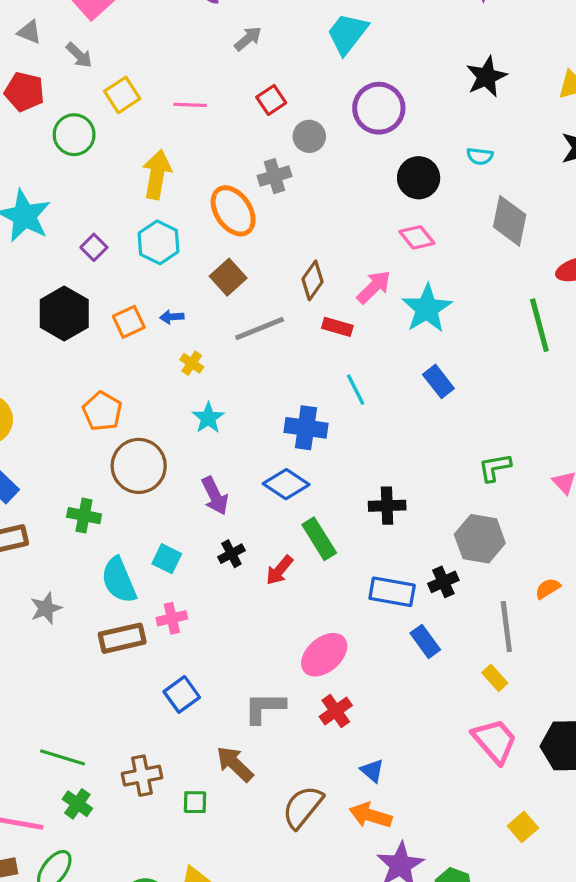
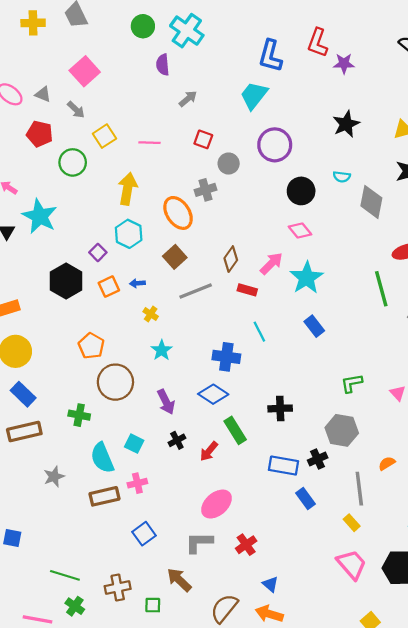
red square: (271, 100) -> (203, 139), turned -36
gray diamond: (510, 221) -> (371, 202), moved
purple square: (94, 247) -> (98, 252), moved
pink ellipse: (324, 655) -> (216, 504), moved

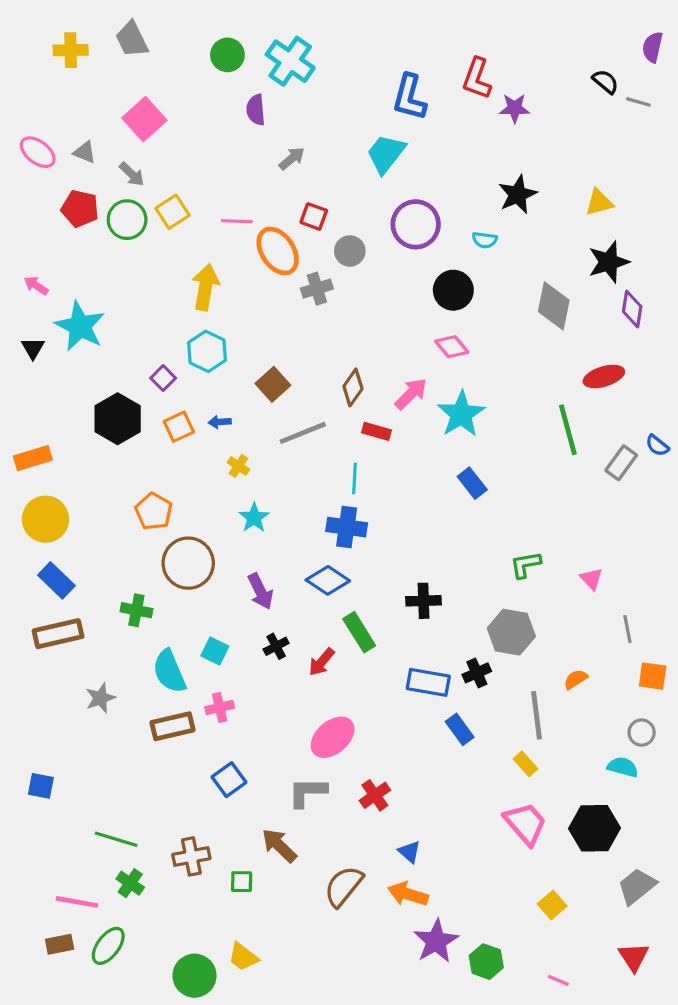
green circle: (73, 162) -> (127, 220), moved
cyan semicircle: (342, 177) -> (485, 240), moved
orange ellipse: (178, 213) -> (278, 251), moved
cyan line: (259, 332) -> (354, 478), moved, turned 30

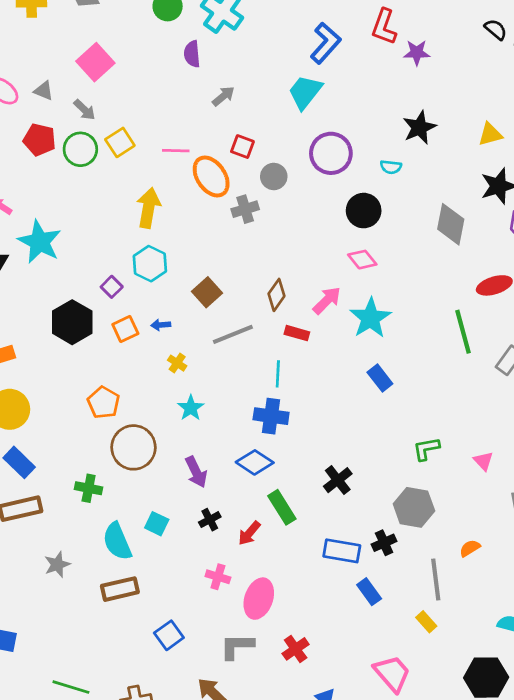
blue L-shape: (409, 97) -> (325, 43), turned -153
black cross: (424, 601) -> (338, 480), turned -36
pink cross: (220, 707) -> (218, 577), moved, turned 30
pink ellipse: (333, 737) -> (259, 599), turned -30
pink trapezoid: (525, 824) -> (392, 673), moved

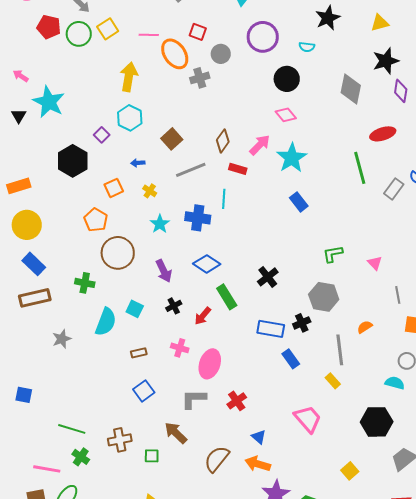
orange square: (125, 329) -> (114, 188), moved
blue cross: (271, 416) -> (198, 218), moved
cyan semicircle: (117, 541) -> (106, 322), turned -136
brown rectangle: (120, 589) -> (139, 353), moved, size x0.6

